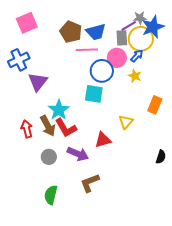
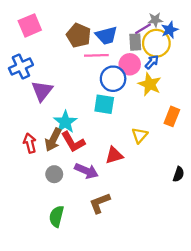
blue star: (153, 27) -> (170, 30), size x0.7
yellow star: (135, 76) -> (150, 84), size x1.5
brown arrow: (48, 126) -> (53, 140), turned 55

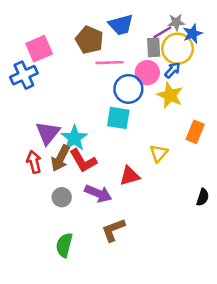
pink square: (30, 25) -> (39, 49), moved
blue trapezoid: (106, 35) -> (121, 25), moved
purple triangle: (42, 91) -> (48, 133), moved

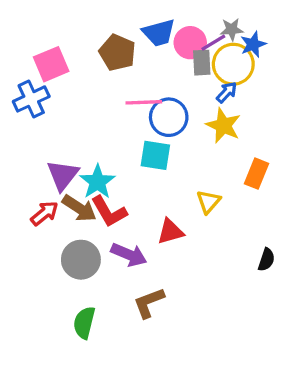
pink line: (110, 63) -> (144, 102), moved
pink circle: (147, 73) -> (190, 43), moved
brown arrow: (60, 158) -> (79, 208), turned -84
red arrow: (34, 162) -> (44, 213), turned 65
gray circle: (62, 197) -> (81, 260), size x1.5

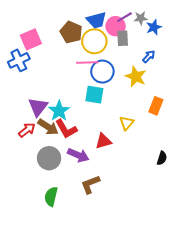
purple line: (213, 43) -> (125, 17), moved
yellow circle: (233, 64) -> (94, 41), moved
blue arrow: (227, 92) -> (149, 56), moved

